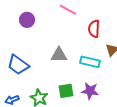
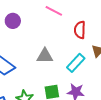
cyan rectangle: (90, 62) -> (76, 63), turned -60

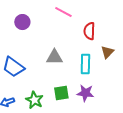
cyan rectangle: (76, 63) -> (85, 64), turned -42

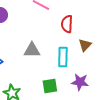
green square: (61, 93) -> (50, 86), moved
purple star: (85, 93) -> (80, 82), moved

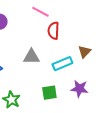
red semicircle: (67, 24) -> (53, 31), moved
cyan rectangle: (63, 57) -> (62, 64), turned 66

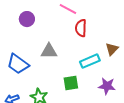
gray triangle: (31, 57) -> (49, 51), moved
green square: (49, 93) -> (71, 83), moved

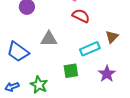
red semicircle: (81, 28) -> (81, 16), turned 114
purple star: (107, 86) -> (107, 74), turned 30

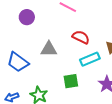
red semicircle: (81, 16) -> (81, 37), moved

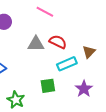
gray triangle: (49, 49) -> (36, 44), moved

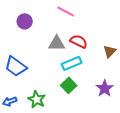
cyan rectangle: (67, 64) -> (72, 63), moved
green square: (48, 86) -> (69, 85), turned -35

